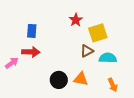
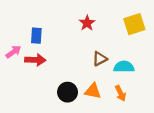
yellow square: (98, 33) -> (134, 24), moved
pink arrow: (12, 63) -> (13, 52), moved
orange arrow: (113, 85) -> (120, 93), moved

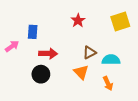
red arrow: (35, 60) -> (48, 54), moved
orange triangle: (93, 91) -> (81, 72), moved, turned 35
black circle: (68, 92) -> (41, 74), moved

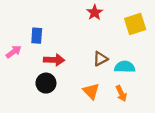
red star: (78, 21) -> (95, 12), moved
orange triangle: (81, 72) -> (91, 91), moved

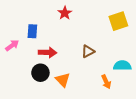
red star: (95, 12) -> (65, 13), moved
cyan semicircle: (125, 67) -> (122, 66), moved
orange triangle: (91, 91) -> (63, 80), moved

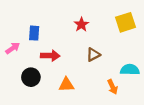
red star: (65, 13) -> (81, 24), moved
black circle: (40, 73) -> (31, 77), moved
orange triangle: (63, 80) -> (66, 85), turned -49

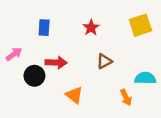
blue rectangle: (34, 33) -> (44, 28), moved
black circle: (31, 77) -> (34, 76), moved
orange triangle: (66, 85) -> (74, 95), turned 42

